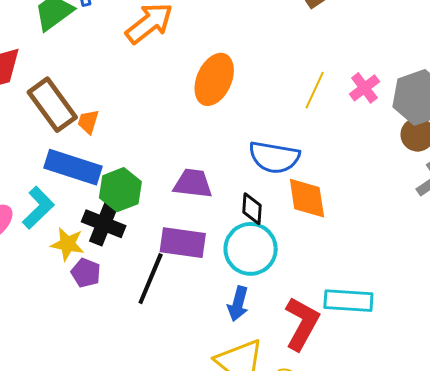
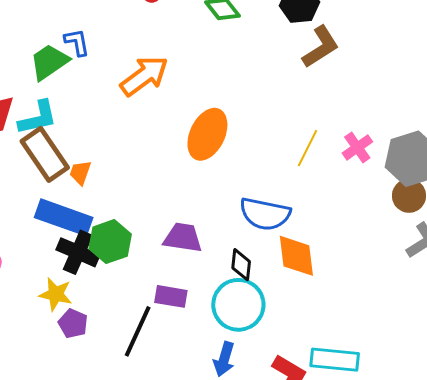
cyan L-shape: (38, 208) -> (38, 118), moved, turned 30
black cross: (104, 224) -> (78, 252), moved
purple rectangle: (183, 243) -> (171, 296), size x0.7

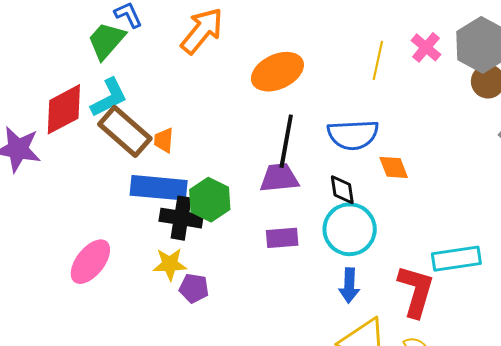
orange ellipse: (207, 134) -> (277, 72), turned 54
orange diamond: (296, 256) -> (394, 167), size x0.7
black line: (138, 331) -> (286, 141), moved

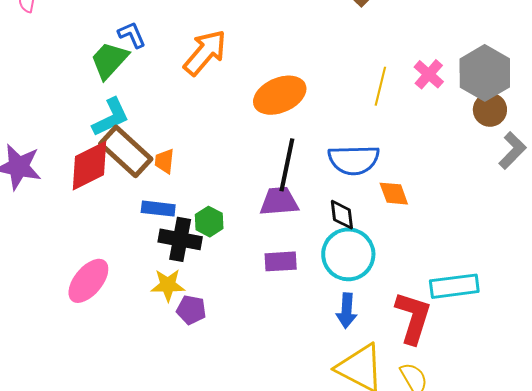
red diamond: (64, 109) -> (90, 166), moved
blue rectangle: (159, 188) -> (158, 209), size x0.6
green hexagon: (210, 200) -> (209, 222), size x0.7

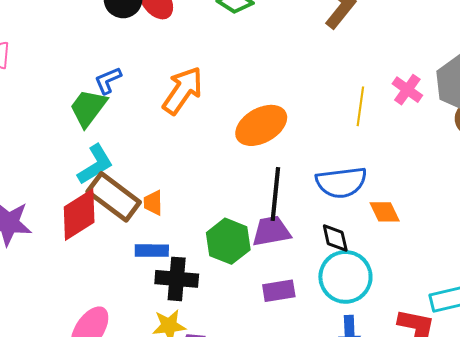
blue L-shape: (132, 35) -> (108, 80), turned -84
green hexagon: (209, 222) -> (228, 241), moved, size x1.5

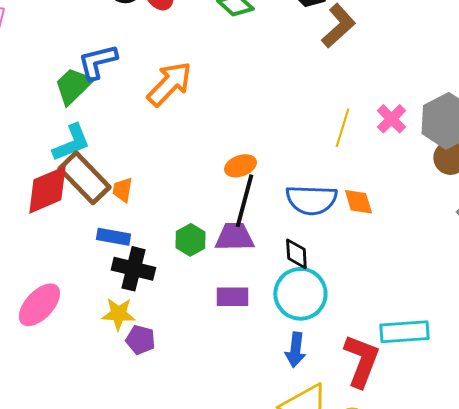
blue L-shape: (108, 80) -> (97, 62), size x1.4
orange ellipse: (261, 125) -> (240, 166), moved, size x0.6
orange diamond: (385, 212) -> (358, 202), moved
green hexagon: (228, 241) -> (190, 240), size x0.7

